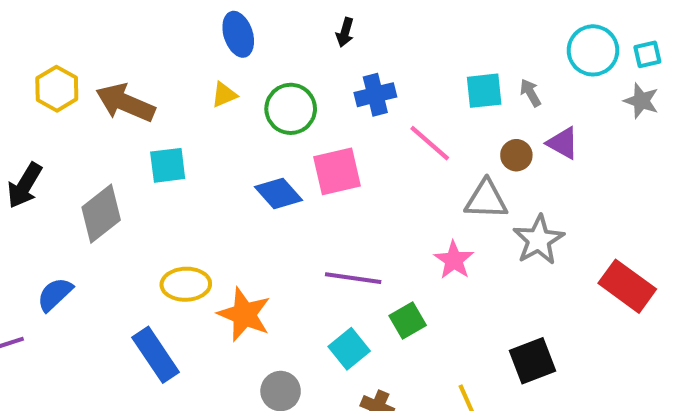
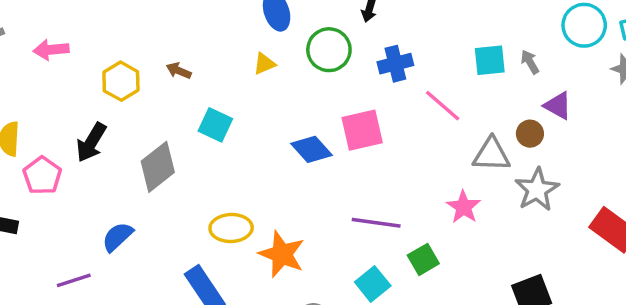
yellow hexagon: (57, 89) -> (121, 81), moved
brown arrow: (125, 103) -> (179, 71), size x0.5
green circle: (291, 109) -> (329, 50), moved
brown circle: (516, 155) -> (530, 134), moved
cyan square: (168, 165) -> (215, 125), turned 32

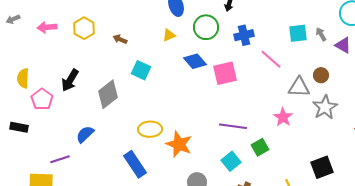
yellow hexagon: (121, 81) -> (84, 28), moved
purple triangle: (558, 106) -> (343, 45), moved
blue diamond: (311, 149) -> (195, 61), moved

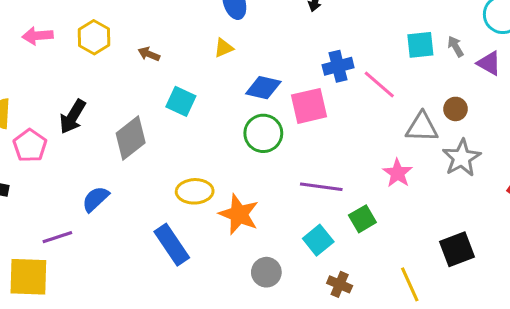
green circle: (206, 27) -> (263, 133), moved
blue cross: (244, 35) -> (338, 66), moved
blue diamond: (195, 61) -> (263, 88), turned -35

